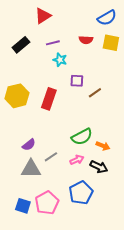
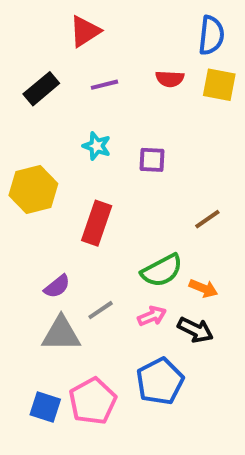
blue semicircle: (107, 18) -> (211, 35), turned -54
cyan star: (60, 60) -> (97, 146), moved
brown line: (95, 93) -> (207, 219), moved
red rectangle: (49, 99) -> (97, 223), moved

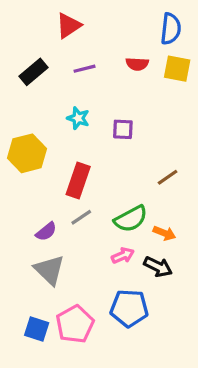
gray line: (101, 310) -> (81, 217), moved
gray triangle: (61, 334) -> (49, 270), turned 44
blue pentagon: (160, 381) -> (129, 308), turned 30

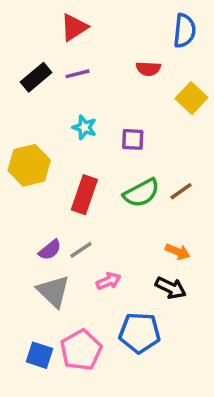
purple line: (84, 69) -> (78, 74), moved
yellow square: (177, 69) -> (191, 98), moved, turned 32
gray line: (81, 217) -> (81, 250), moved
green semicircle: (131, 219) -> (141, 193), moved
pink arrow: (123, 256) -> (109, 281), moved

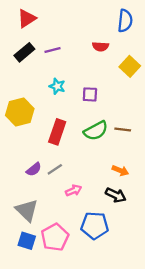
red triangle: (74, 27) -> (27, 18), moved
brown line: (181, 191) -> (123, 130), turned 42
gray triangle: (53, 291) -> (27, 210), moved

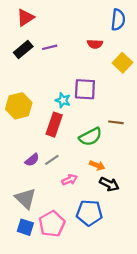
cyan star: (57, 86) -> (63, 100), moved
purple square: (90, 94) -> (85, 89), size x1.5
green semicircle: (96, 131) -> (90, 137), moved
orange arrow: (120, 171) -> (97, 165), moved

